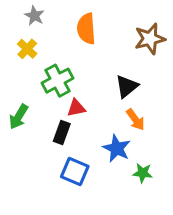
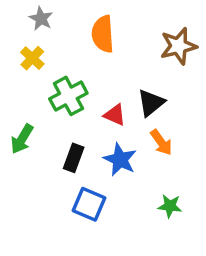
red triangle: (76, 108) -> (115, 115), moved, turned 36
blue star: (117, 148) -> (120, 160), moved

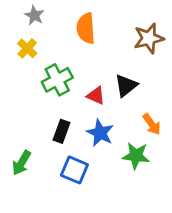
green arrow: (22, 139) -> (21, 163), moved
orange arrow: (161, 142) -> (152, 124), moved
green star: (170, 206) -> (136, 156), moved, size x1.4

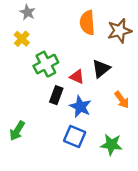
orange semicircle: (86, 28) -> (87, 23), moved
black rectangle: (62, 131) -> (56, 95), moved
green star: (136, 156) -> (111, 145), moved
blue square: (74, 170) -> (75, 137), moved

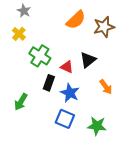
orange semicircle: (87, 23) -> (76, 20), turned -130
green cross: (46, 64) -> (40, 56), turned -30
green arrow: (17, 131) -> (21, 102), moved

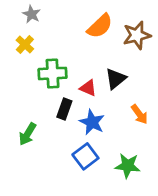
green cross: (40, 56) -> (53, 73), turned -35
blue square: (65, 119) -> (85, 156), turned 30

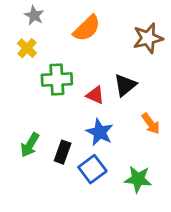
orange semicircle: (100, 26) -> (87, 28), moved
black rectangle: (64, 109) -> (63, 152), moved

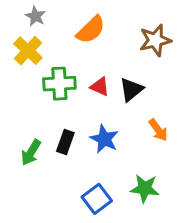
yellow cross: (27, 48) -> (28, 51), size x1.4
red triangle: (95, 95) -> (100, 87), moved
black rectangle: (63, 152) -> (65, 142), moved
blue square: (92, 169) -> (97, 199), moved

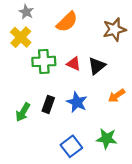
orange arrow: (158, 130) -> (117, 96), turned 91

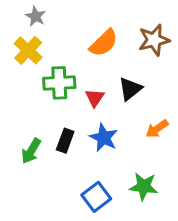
orange semicircle: (67, 22) -> (104, 43), moved
red triangle: (74, 64) -> (95, 98), moved, turned 40

